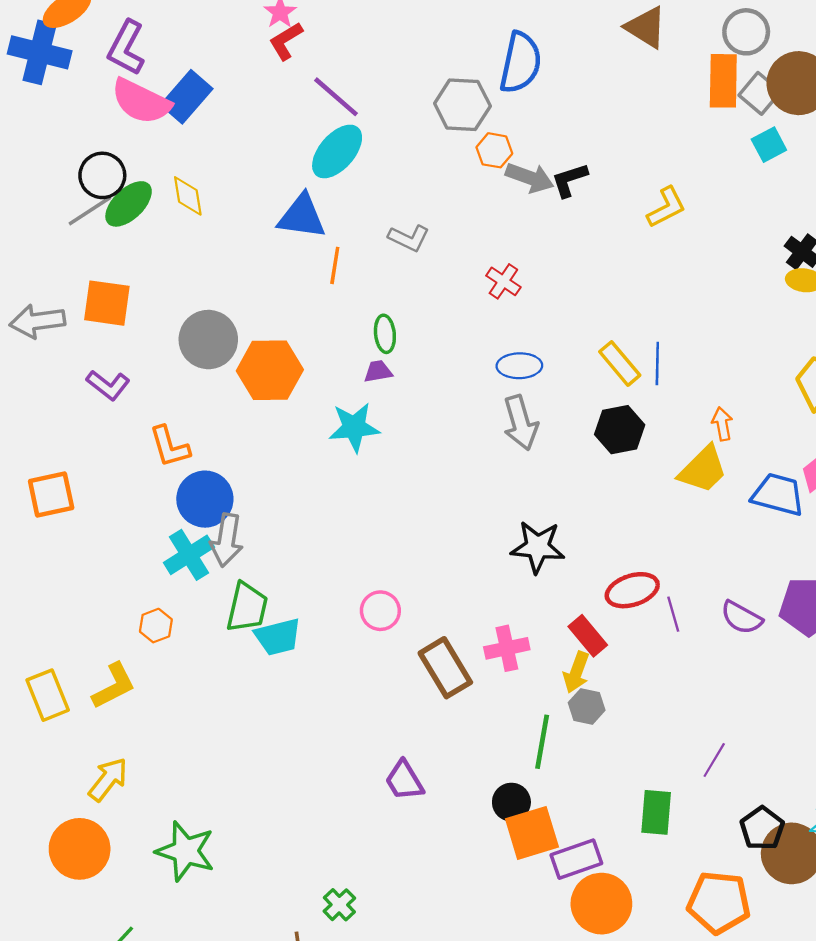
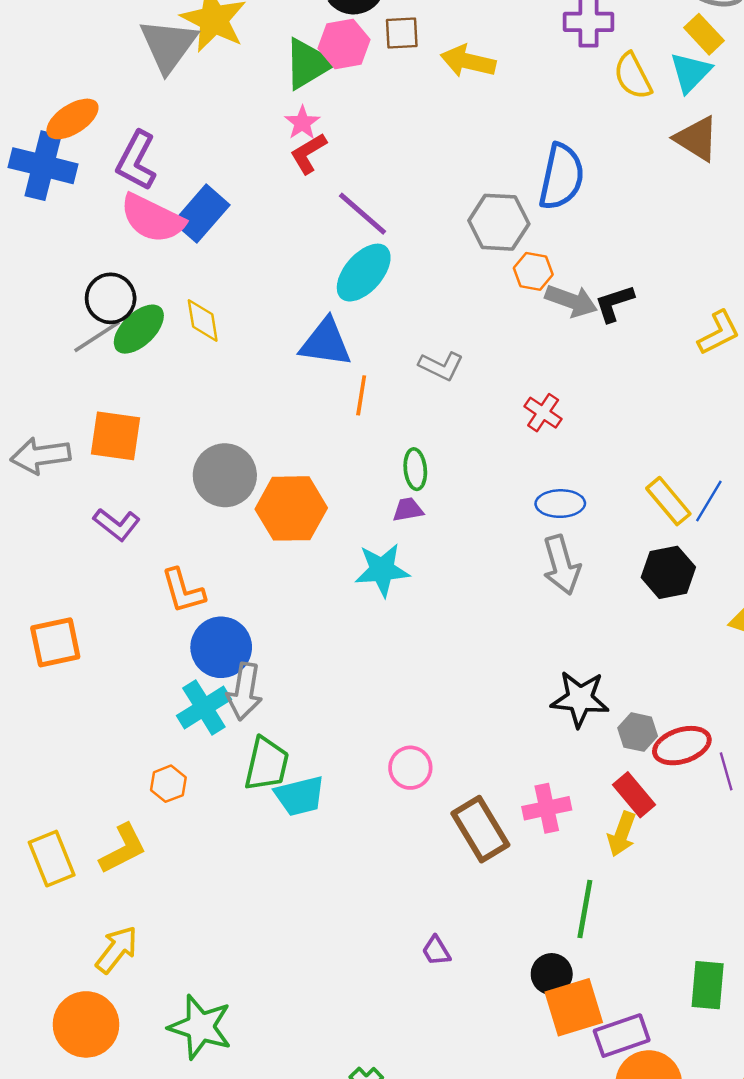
blue line: (657, 363) -> (709, 501), turned 30
gray hexagon: (587, 706) -> (638, 732), moved
purple trapezoid: (404, 781) -> (436, 951), size x0.7

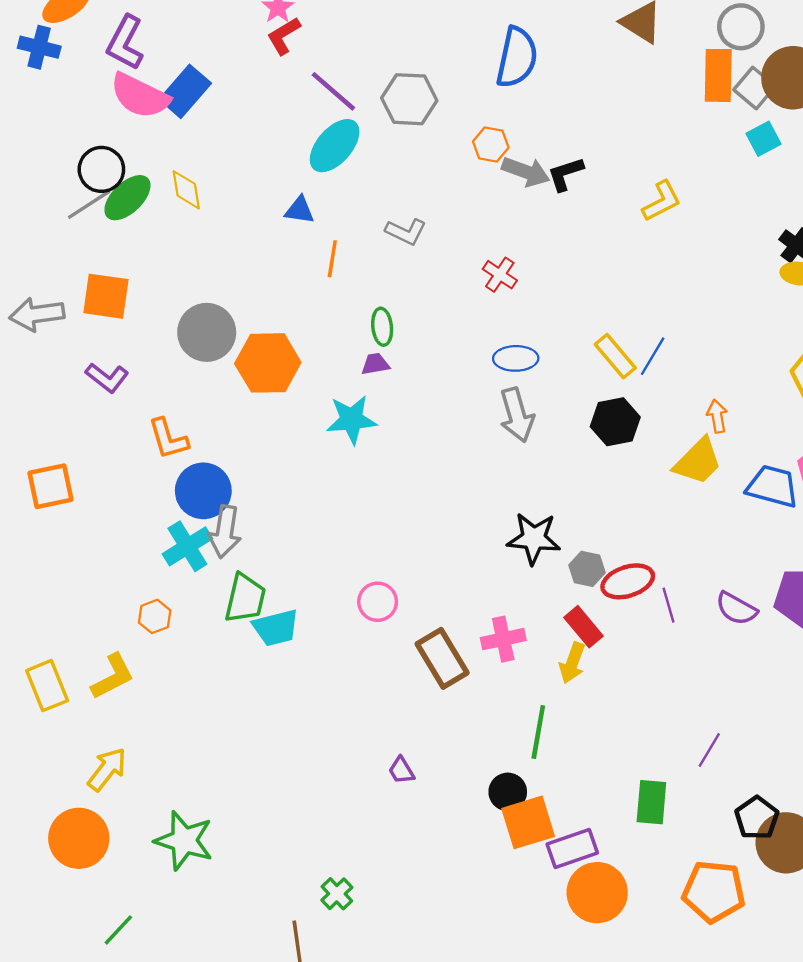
blue cross: (43, 166) -> (39, 47), size x0.7
gray hexagon: (499, 222) -> (409, 99), moved
blue triangle: (326, 343) -> (299, 210), size x0.6

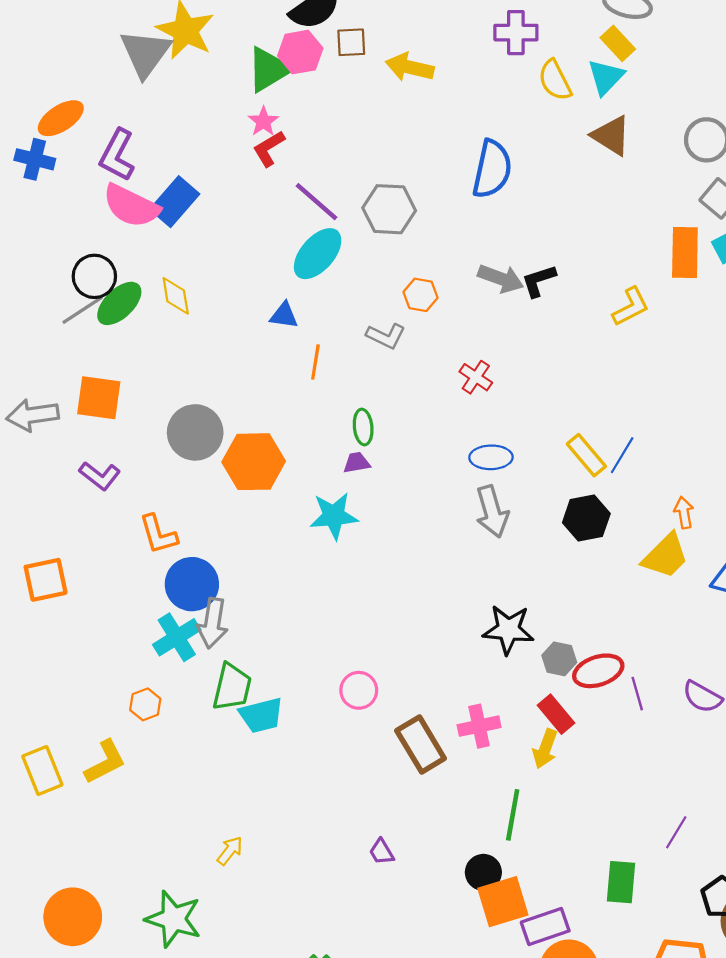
orange rectangle: (718, 75) -> (685, 253), moved
orange hexagon: (491, 145) -> (421, 295), moved
yellow arrow: (107, 769) -> (230, 851), moved, size x0.7

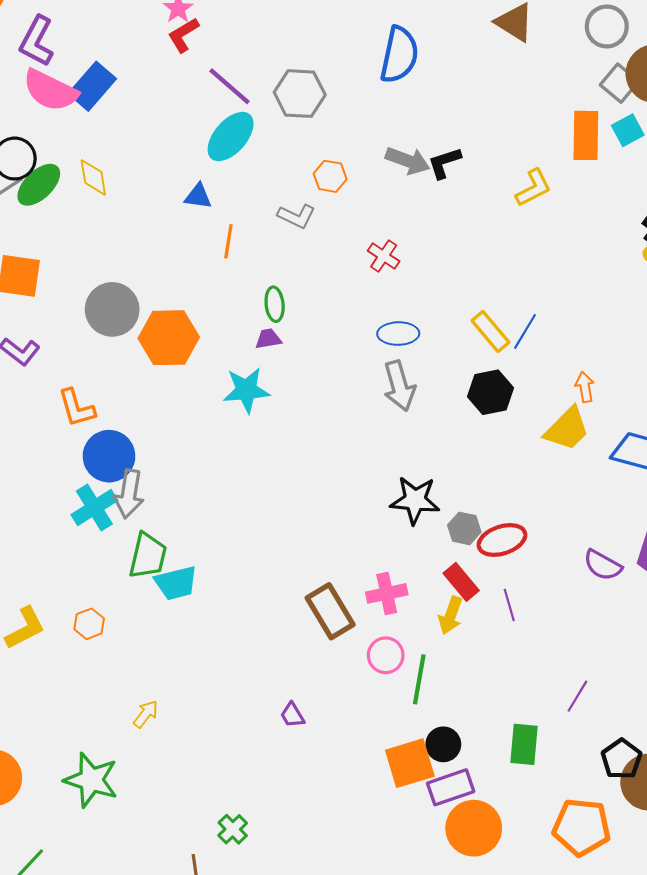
pink circle: (359, 690) -> (386, 655), moved
purple line: (637, 694) -> (509, 605), moved
orange hexagon: (145, 704) -> (89, 624), moved
black circle: (483, 872) -> (443, 744), moved

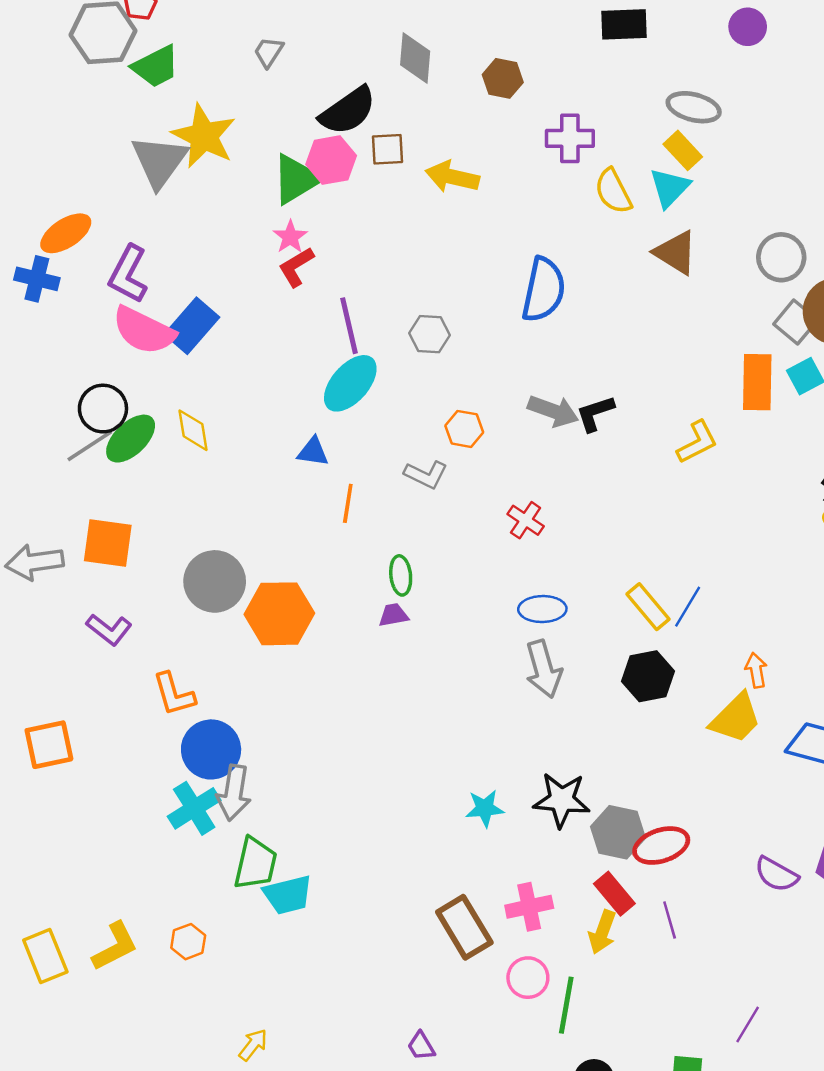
purple line: (230, 86) -> (349, 326), turned 36
gray hexagon: (300, 94) -> (430, 334), size x0.7
cyan star: (246, 390) -> (485, 808), moved, size x0.7
gray hexagon: (464, 528) -> (618, 832), size x1.4

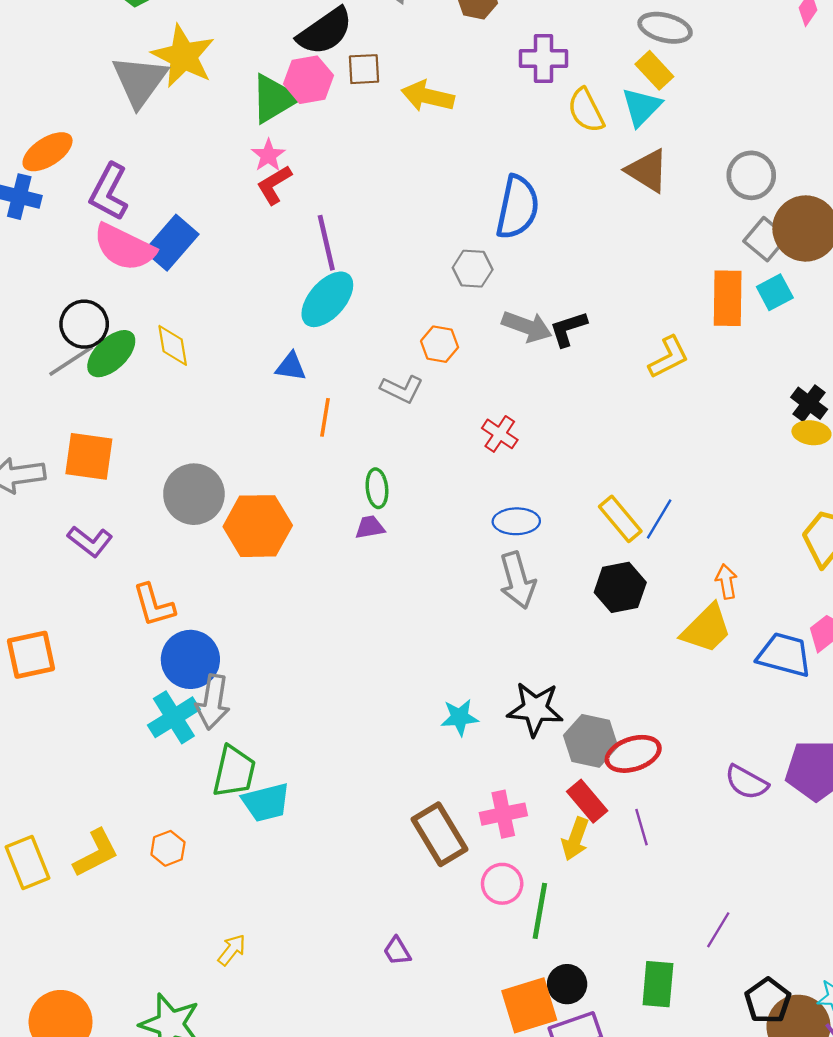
gray hexagon: (430, 334) -> (473, 269), moved

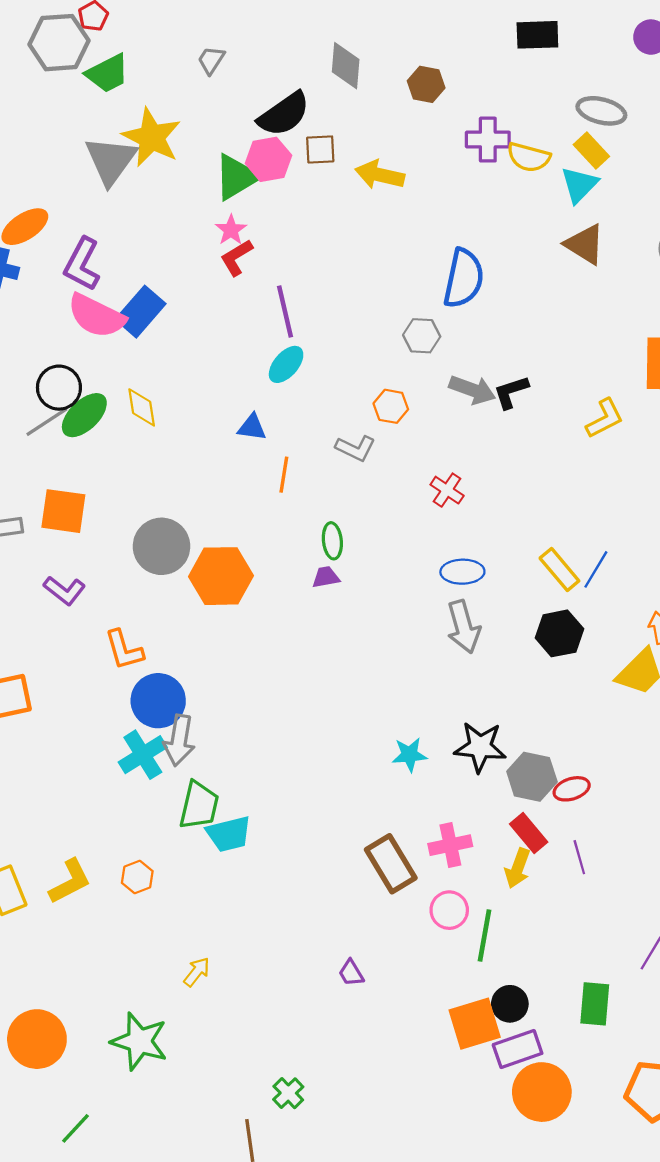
yellow semicircle: (586, 110) -> (529, 157), moved, turned -48
cyan ellipse: (327, 299) -> (286, 364), size x0.7
red ellipse: (633, 754) -> (572, 789), size x0.7

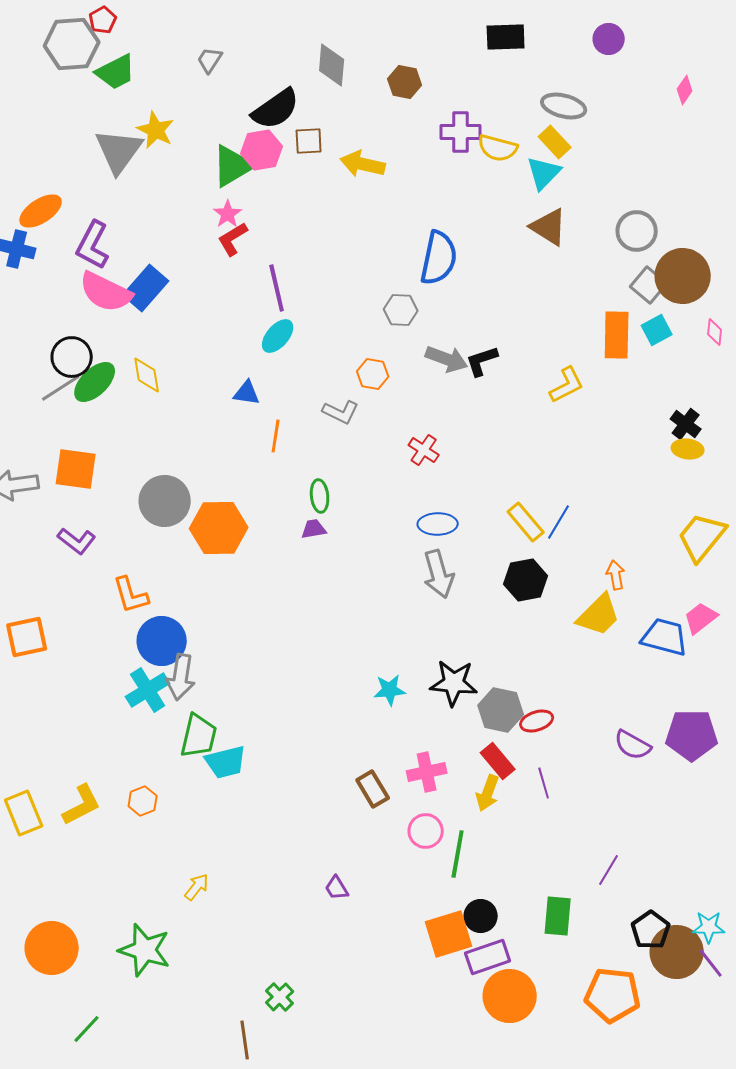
yellow star: (152, 137) -> (156, 130), size x0.7
brown rectangle: (391, 864) -> (373, 789), size x0.7

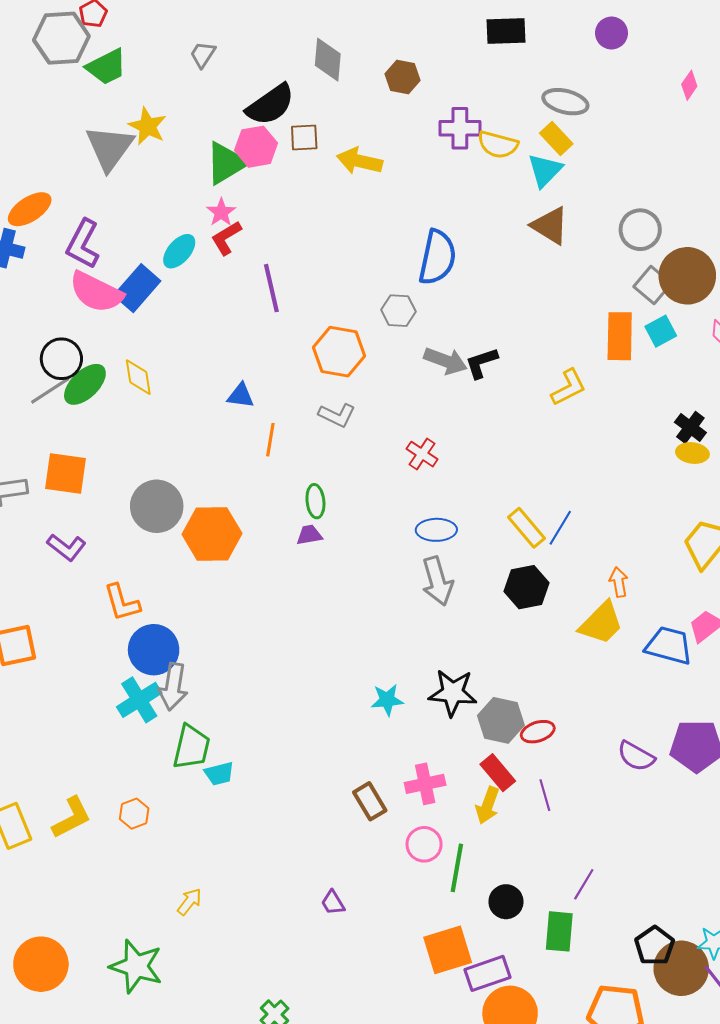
cyan ellipse: (278, 336) -> (179, 251), moved
orange hexagon: (373, 374) -> (339, 352), moved, size x1.6
cyan trapezoid: (226, 762) -> (219, 774), size x0.7
purple line: (609, 870) -> (584, 884), moved
black circle: (481, 916) -> (506, 902), moved

